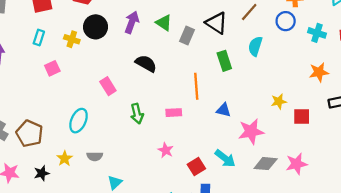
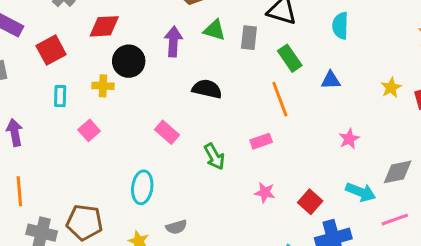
green rectangle: (224, 61) -> (290, 58), moved
blue triangle: (224, 110) -> (331, 80), moved
pink star: (251, 132) -> (349, 139), moved, size x0.6
cyan arrow: (225, 158) -> (361, 192), moved

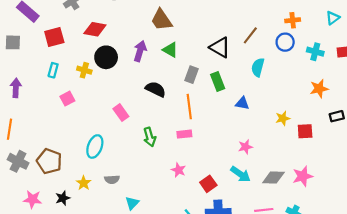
gray rectangle: (249, 38) -> (191, 75), moved
orange line: (280, 99) -> (189, 107), moved
cyan arrow: (361, 192) -> (240, 174), moved

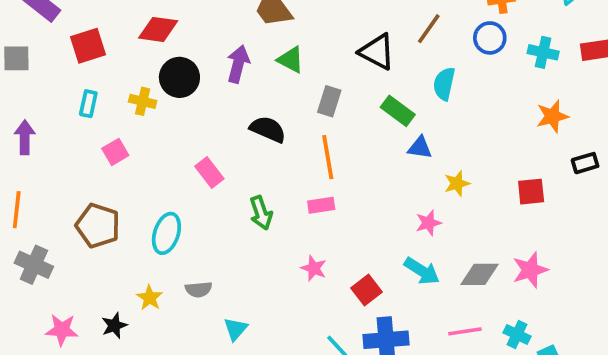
green rectangle: (218, 82) -> (398, 111), moved, turned -30
yellow star: (283, 118) -> (457, 183), moved
brown pentagon: (49, 161) -> (98, 226), moved

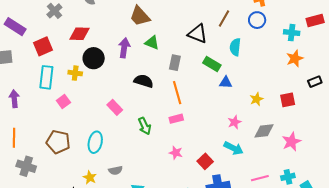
cyan cross: (543, 52) -> (292, 33), moved
cyan rectangle: (88, 104) -> (46, 77), size x1.6
yellow star: (457, 183) -> (257, 99), moved
gray diamond: (479, 274) -> (264, 131), moved
cyan cross: (517, 334) -> (288, 177), turned -32

